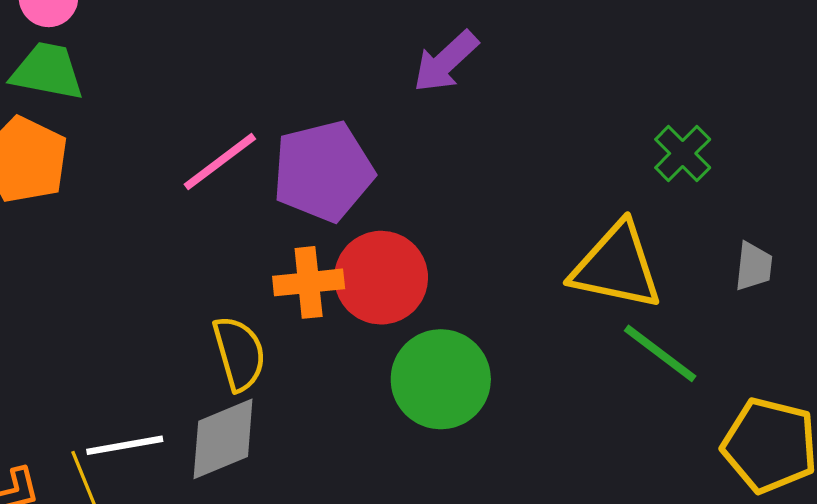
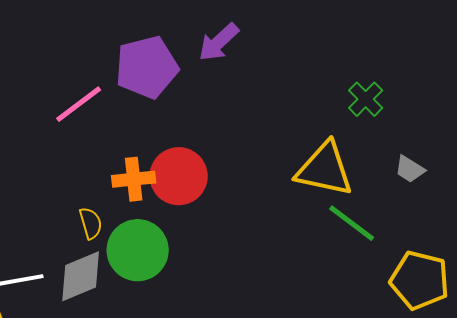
purple pentagon: (323, 171) -> (147, 67), moved
gray trapezoid: (754, 266) -> (410, 169), turned 116
yellow semicircle: (239, 353) -> (91, 223), size x0.7
green circle: (441, 379) -> (138, 250), moved

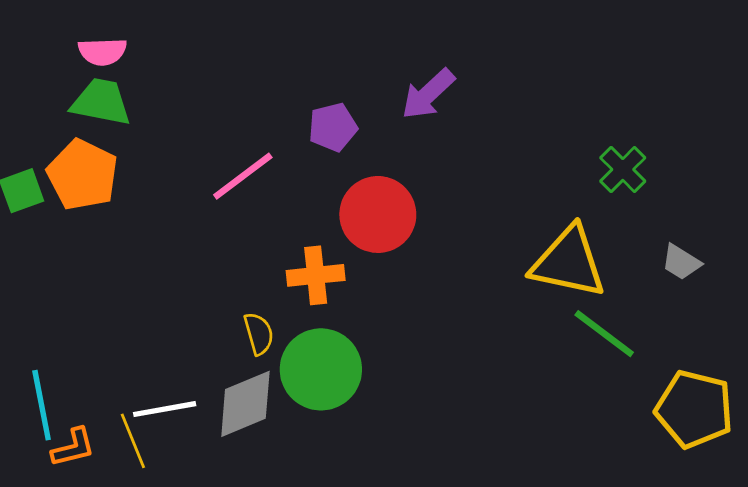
purple pentagon: (147, 67) -> (333, 127), size x0.6
red circle: (179, 176) -> (378, 214), moved

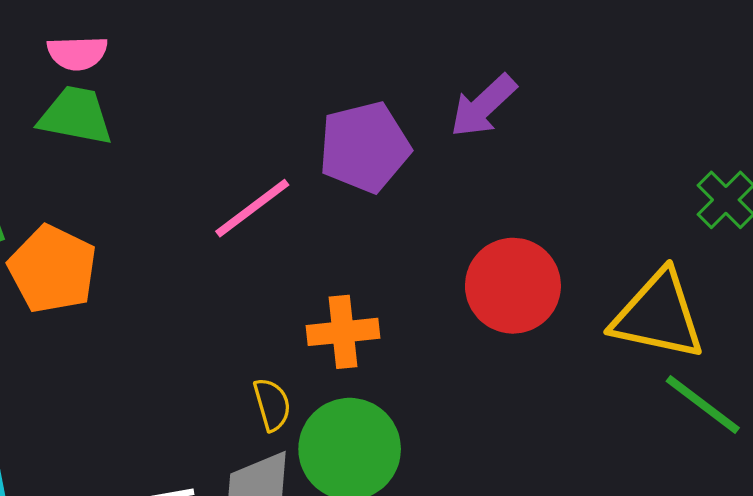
purple pentagon: (333, 127) -> (364, 147), size x1.5
orange pentagon: (83, 175) -> (53, 269), moved
red circle: (378, 214) -> (513, 286), moved

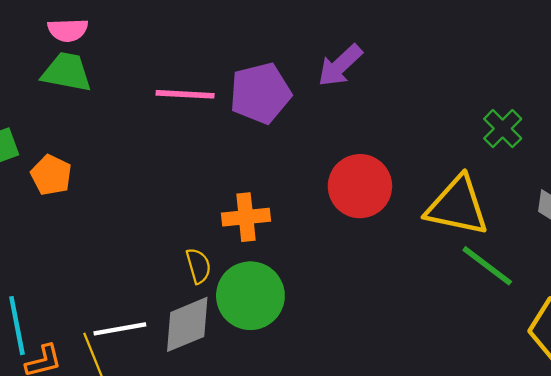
pink line: (252, 208) -> (185, 94), moved, turned 40
orange pentagon: (53, 269) -> (51, 175), size x0.7

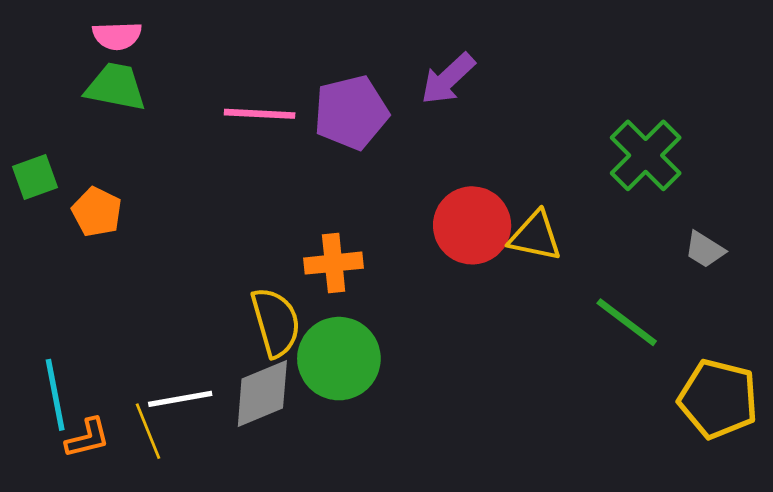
green cross: (503, 129) -> (646, 155), size x1.5
yellow triangle: (457, 206) -> (535, 236), moved, size x0.7
yellow semicircle: (198, 266) -> (276, 322), size x1.6

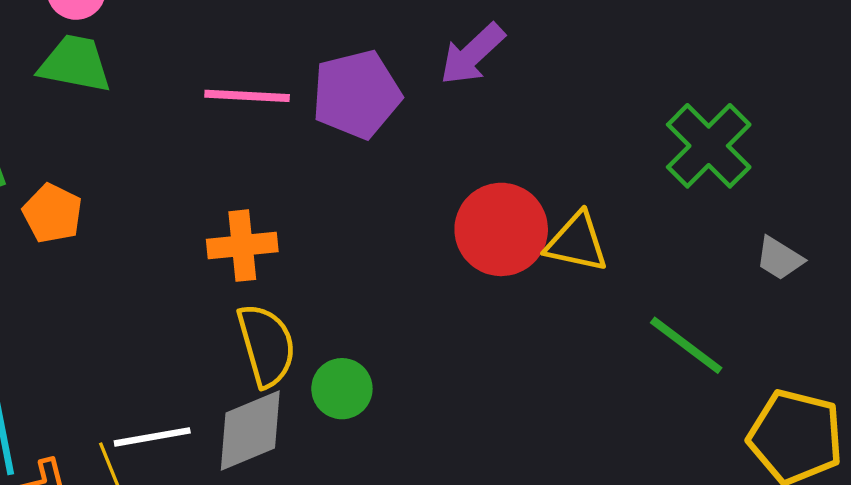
orange cross: (334, 263) -> (242, 246), moved
green circle: (339, 359) -> (342, 389), size x0.6

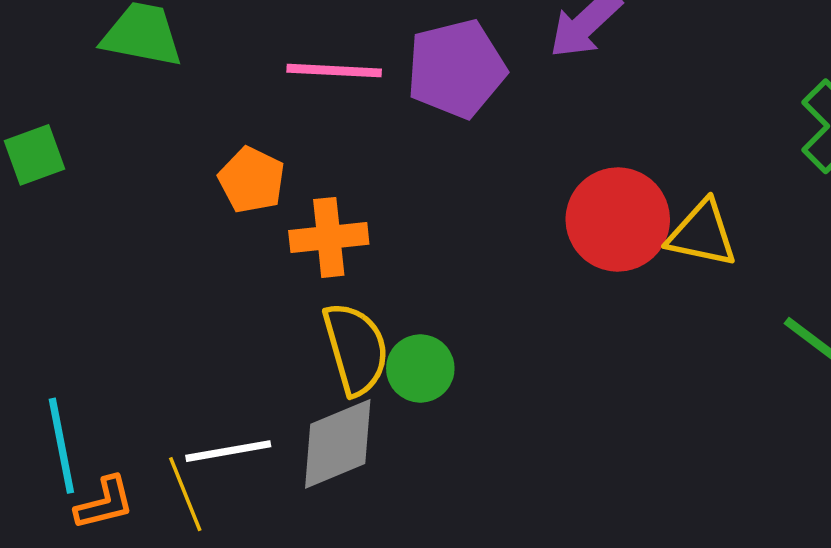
orange pentagon: (52, 213) -> (252, 180), moved
green circle: (342, 389) -> (420, 368), moved

